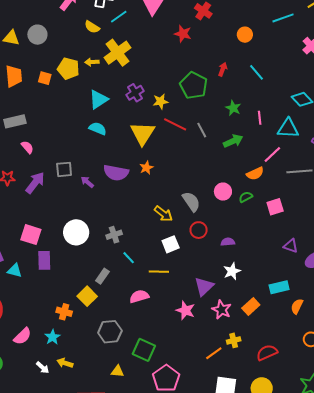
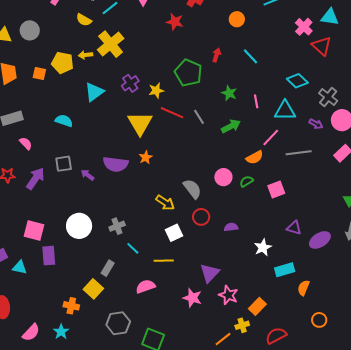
cyan semicircle: (98, 129) -> (64, 121), moved
white star: (232, 271) -> (263, 247), moved
orange rectangle: (251, 306) -> (257, 306), moved

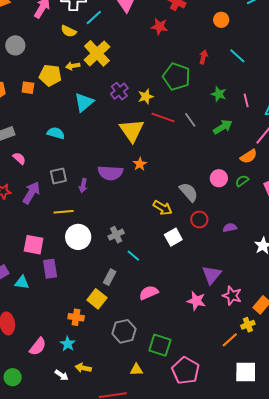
purple arrow: (87, 175) -> (83, 186), turned -112
yellow line: (164, 261) -> (64, 212), moved

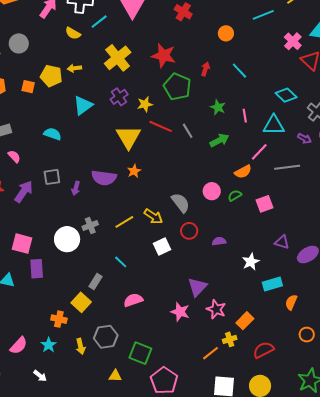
red star: (159, 27) -> (164, 55), moved, size x1.4
yellow cross: (97, 53) -> (118, 58), moved
yellow line: (64, 212) -> (124, 222), moved, turned -30
gray cross: (116, 235) -> (90, 225), moved
yellow arrow: (83, 368) -> (81, 346), moved, turned -119

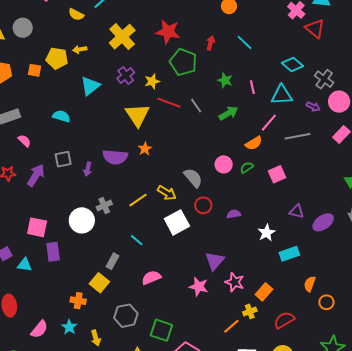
white square: (162, 246) -> (177, 222), size x1.4
orange semicircle: (291, 302) -> (310, 284), moved
yellow arrow: (81, 346) -> (96, 338), moved

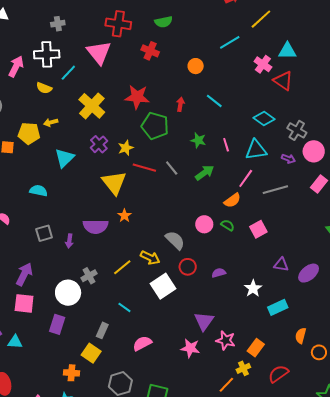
green semicircle: (247, 167) -> (228, 225), turned 72
purple arrow: (36, 175) -> (24, 274), moved
purple rectangle: (53, 252) -> (57, 324), moved, turned 30

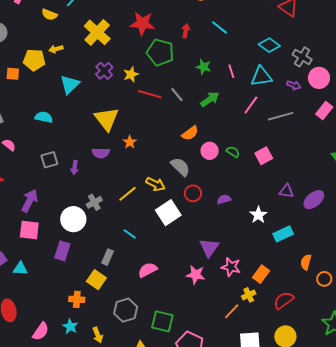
yellow triangle: (114, 183) -> (107, 119), moved
orange semicircle: (232, 200) -> (190, 133), moved
purple semicircle: (96, 226) -> (101, 153), size x0.7

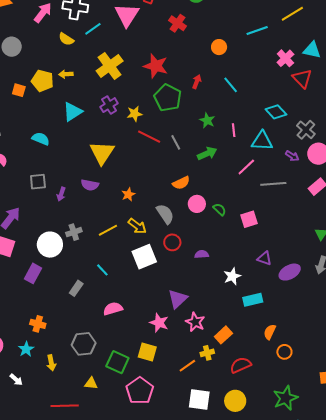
orange star: (130, 142) -> (128, 194), moved
yellow square: (96, 280) -> (147, 352), moved, turned -30

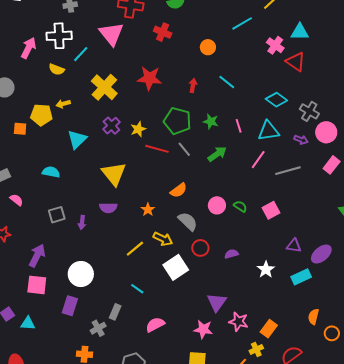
green pentagon: (168, 98) -> (177, 121), moved
orange semicircle: (181, 183) -> (179, 190), moved
gray cross: (74, 232) -> (98, 328), moved
cyan rectangle: (253, 300) -> (301, 277), moved

